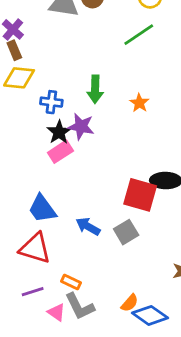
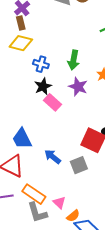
purple star: (81, 126) -> (78, 87), moved
pink rectangle: (60, 152) -> (53, 102), moved, turned 66
orange rectangle: (71, 282) -> (34, 194), size x1.6
pink triangle: (56, 312) -> (59, 202), moved

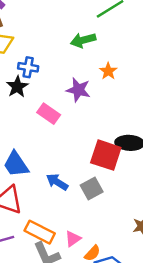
green arrow: (74, 60) -> (83, 40), moved, turned 72
black star: (43, 86) -> (17, 87), moved
pink triangle: (59, 202) -> (73, 239), turned 48

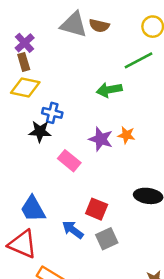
orange star: (108, 71) -> (126, 135), moved, turned -30
black star: (17, 87) -> (40, 131), turned 30
red square: (106, 155) -> (97, 209), moved, size x0.7

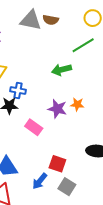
blue arrow: (73, 230) -> (40, 181), turned -84
gray square: (107, 239) -> (67, 187), turned -30

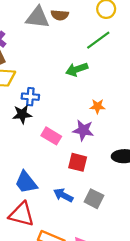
purple star: (57, 109) -> (83, 130), moved
red square: (57, 164) -> (78, 162), moved
blue arrow: (40, 181) -> (63, 195), turned 84

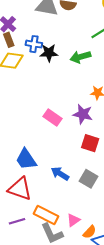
blue cross: (30, 97) -> (34, 44), moved
black star: (22, 114) -> (49, 53), moved
red square: (78, 162) -> (90, 143), moved

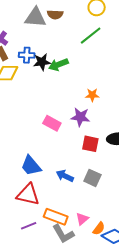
green arrow: (80, 57) -> (58, 65), moved

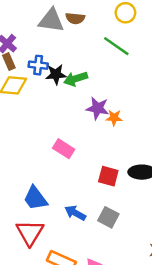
green line: (91, 36) -> (116, 46), turned 70
purple star: (80, 117) -> (98, 108), moved
red triangle: (28, 194) -> (30, 233), turned 45

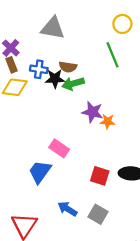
brown semicircle: (75, 18) -> (68, 67), moved
green line: (116, 46) -> (112, 55), turned 30
blue trapezoid: (35, 198) -> (40, 172), moved, turned 70

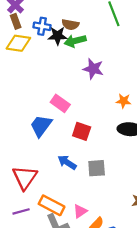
orange star: (108, 121) -> (124, 101), moved
red square: (100, 176) -> (82, 131), moved
gray square: (98, 214) -> (97, 168), turned -36

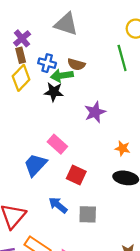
black star: (58, 36) -> (54, 92), moved
green arrow: (75, 41) -> (62, 76), moved
yellow diamond: (18, 43) -> (21, 78), turned -60
purple star: (93, 69) -> (95, 112), turned 30

